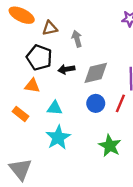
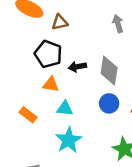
gray arrow: (77, 39) -> (118, 24), moved
gray diamond: (96, 73) -> (109, 70), turned -68
orange triangle: (32, 86) -> (51, 84), moved

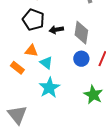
orange triangle: (51, 84) -> (31, 51), moved
cyan triangle: (65, 108) -> (46, 63), turned 32

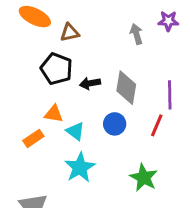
blue circle: (81, 59) -> (115, 124), moved
orange rectangle: (17, 68) -> (33, 138), turned -72

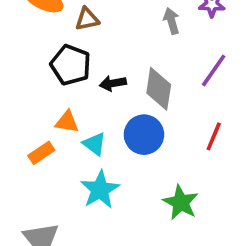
purple line: (170, 95) -> (214, 70), moved, turned 36
blue circle: (115, 124) -> (144, 135), size x1.4
red line: (157, 125) -> (214, 136), moved

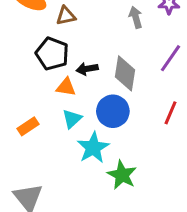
orange triangle: (67, 122) -> (66, 87), moved
cyan triangle: (94, 144) -> (72, 119), turned 40
cyan star: (100, 190) -> (93, 148), moved
green star: (181, 202) -> (122, 175), moved

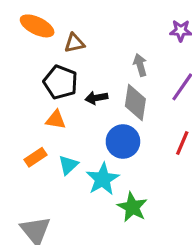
gray arrow: (136, 17) -> (140, 65), moved
orange triangle: (66, 87) -> (56, 120), moved
cyan triangle: (72, 119) -> (68, 165), moved

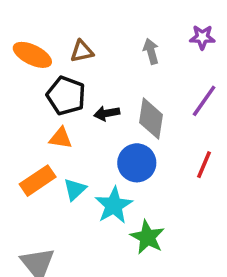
orange ellipse: (37, 26) -> (32, 55), moved
gray arrow: (140, 65) -> (151, 51), moved
orange rectangle: (35, 157) -> (38, 181), size x1.4

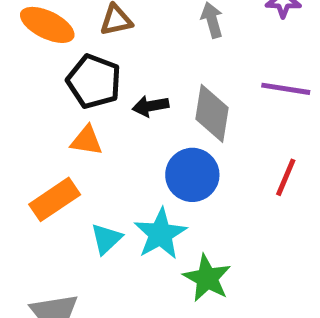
purple line: (204, 101) -> (286, 89), turned 64
cyan triangle: (75, 189) -> (106, 239), moved

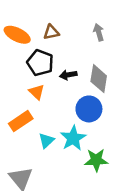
orange triangle: (87, 140) -> (37, 92), turned 35
green star: (207, 278) -> (96, 160), turned -30

